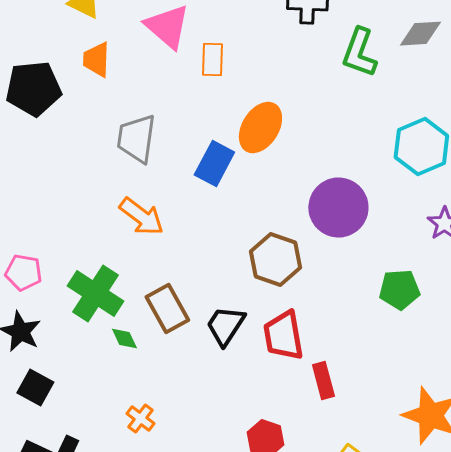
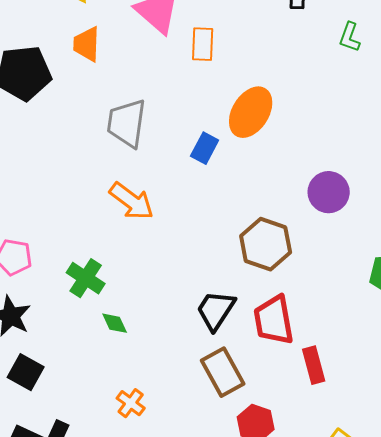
green L-shape: (359, 53) -> (350, 37), size x0.6
blue rectangle: (214, 164) -> (205, 148), size x0.7
purple circle: (338, 208) -> (329, 192), size x0.7
green cross: (95, 294) -> (86, 278), size x0.7
brown rectangle: (167, 309) -> (223, 372), moved

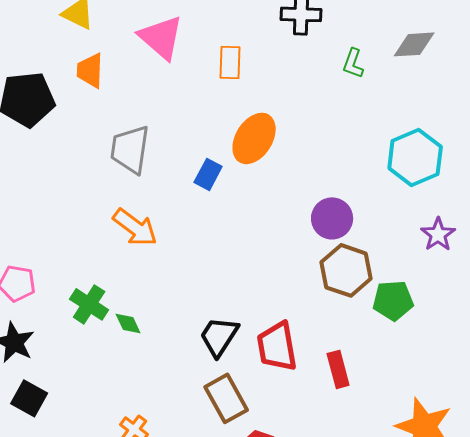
orange rectangle: (203, 44) -> (230, 62), moved
brown hexagon: (266, 244) -> (346, 270), moved
green diamond: (115, 323) -> (128, 323), moved
red rectangle: (314, 365) -> (338, 369), moved

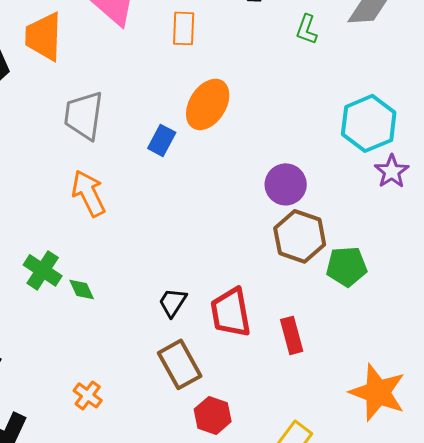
orange trapezoid: (90, 70) -> (44, 36), size x1.4
orange arrow: (135, 227) -> (89, 193), turned -153
purple star: (438, 234) -> (392, 171), moved
black trapezoid: (219, 336) -> (173, 302), size x0.7

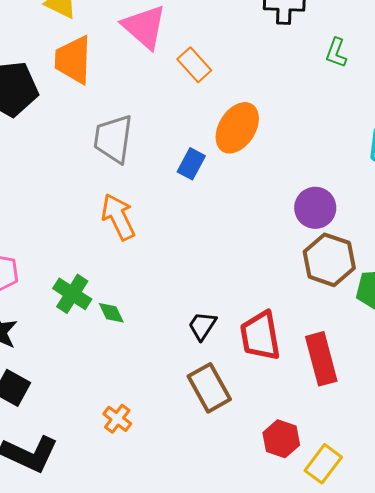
orange rectangle: (184, 28) -> (194, 65), moved, turned -44
red rectangle: (292, 335) -> (321, 359), size x1.4
red hexagon: (213, 415) -> (281, 439), moved

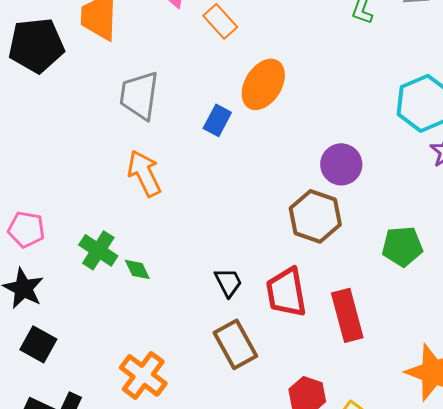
brown hexagon: (329, 260) -> (315, 216), moved
black trapezoid: (202, 326) -> (228, 282), turned 120
orange cross: (117, 419) -> (143, 375), size x1.6

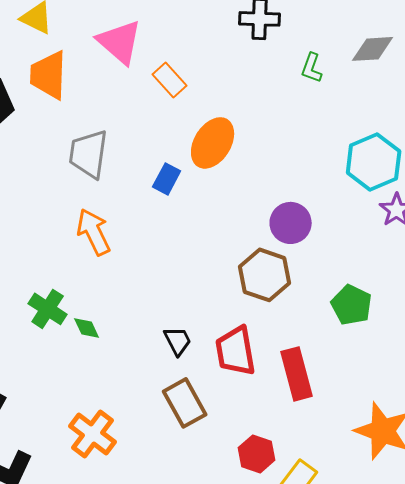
green pentagon: (402, 246) -> (352, 305), turned 30

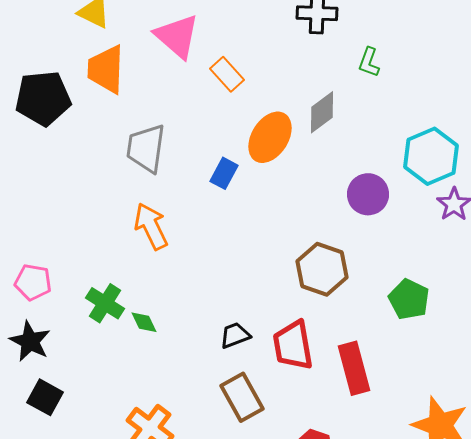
gray diamond: (373, 49) -> (322, 112), moved, turned -33
purple circle: (291, 223) -> (368, 194), moved
black trapezoid: (178, 341) -> (235, 335), turned -84

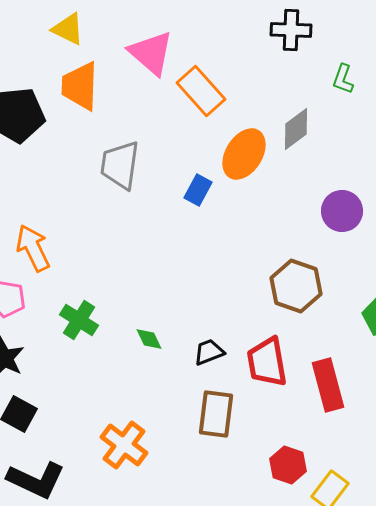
orange rectangle: (227, 74) -> (201, 91), size x1.4
orange arrow: (151, 226) -> (33, 248), moved
green diamond: (144, 322) -> (149, 339), moved
brown rectangle: (242, 397) -> (216, 414), turned 36

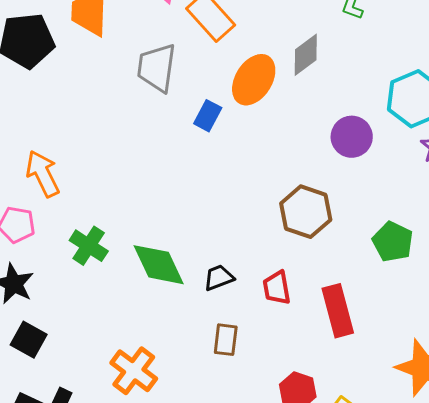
gray trapezoid: (120, 165) -> (157, 68), moved
green diamond: (149, 339) -> (159, 265), size x2.0
red trapezoid: (267, 362) -> (277, 288), size x0.7
brown rectangle: (216, 414) -> (226, 340), size x0.7

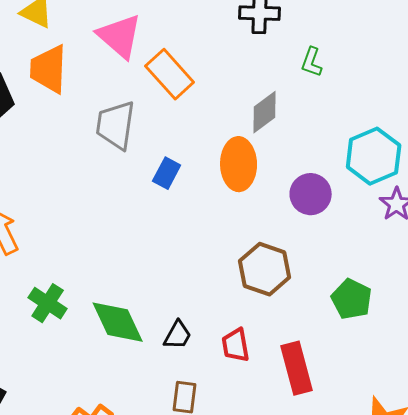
orange ellipse: (254, 80) -> (239, 164), moved, turned -33
black trapezoid: (219, 278) -> (178, 335), turned 140

